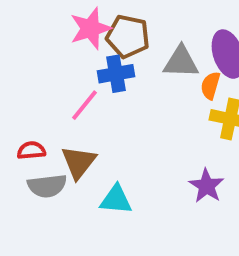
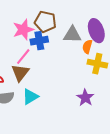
pink star: (90, 28) -> (23, 30), moved
brown triangle: (79, 162) -> (20, 73), moved
cyan triangle: (116, 200) -> (30, 97), moved, turned -36

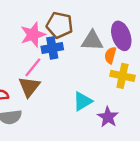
cyan triangle: (30, 97) -> (83, 101), moved

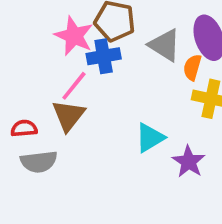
pink star: (33, 35) -> (74, 36), turned -30
gray triangle: (92, 41) -> (165, 45), turned 30

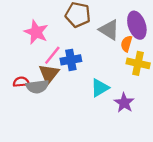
pink star: (74, 36) -> (36, 32), moved
blue cross: (104, 56) -> (71, 60), moved
gray semicircle: (39, 162) -> (37, 87), moved

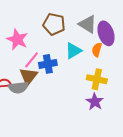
gray triangle: (109, 30) -> (88, 24), moved
yellow cross: (138, 63) -> (97, 79), moved
cyan triangle: (100, 88) -> (73, 51), moved

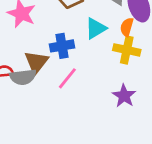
pink line: (32, 60) -> (67, 78), moved
yellow cross: (97, 79) -> (127, 50), moved

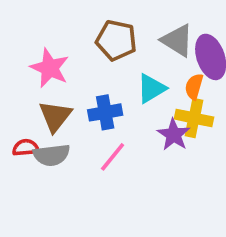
brown triangle: (36, 62) -> (55, 116), moved
purple star: (124, 96) -> (174, 135), moved

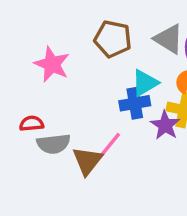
blue cross: (105, 112) -> (135, 103), moved
brown triangle: (55, 116) -> (87, 161), moved
red semicircle: (26, 148) -> (32, 124), moved

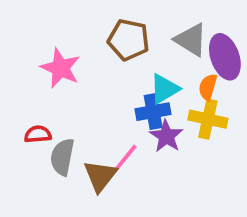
purple star: (165, 125) -> (166, 136), moved
gray semicircle: (54, 144) -> (62, 157), turned 108

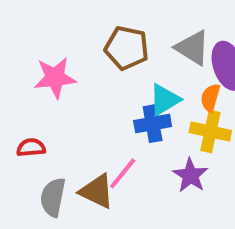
pink star: (60, 68) -> (55, 78), turned -30
purple star: (166, 136) -> (190, 175), moved
gray semicircle: (62, 157) -> (53, 197), moved
brown triangle: (100, 176) -> (97, 191), turned -42

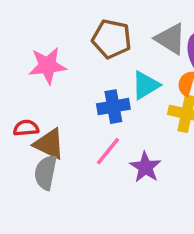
blue cross: (153, 124) -> (113, 107), moved
purple star: (190, 175) -> (145, 167), moved
brown triangle: (97, 191) -> (49, 144), moved

